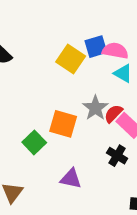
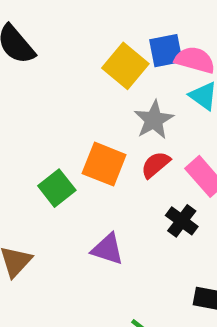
gray star: (95, 108) -> (154, 120), moved
red semicircle: (113, 114) -> (156, 165), moved

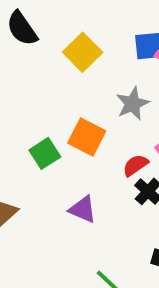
yellow square: (125, 66) -> (83, 52), moved
red semicircle: (156, 165) -> (135, 165), moved

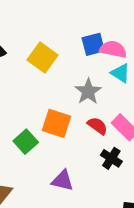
red semicircle: (135, 165) -> (97, 126), moved, turned 80

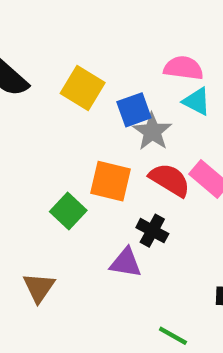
blue square: (93, 44) -> (134, 110), moved
red semicircle: (97, 126) -> (170, 180), size x1.4
black cross: (111, 158) -> (152, 231), moved

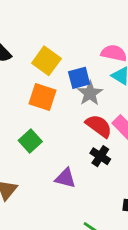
orange square: (110, 181) -> (42, 97), moved
black cross: (152, 231) -> (100, 156), moved

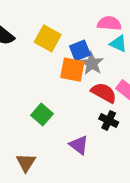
orange square: (42, 97) -> (72, 70), moved
purple triangle: (65, 178) -> (79, 145), turned 30

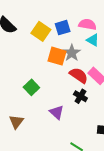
blue square: (80, 50) -> (63, 28), moved

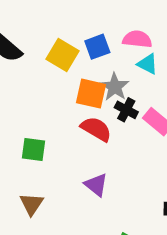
red semicircle: (79, 75) -> (96, 129), moved
green square: (31, 87) -> (34, 150), moved, turned -35
black cross: (80, 96) -> (126, 110), moved

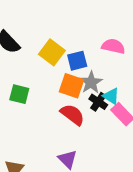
blue square: (97, 47) -> (77, 61), moved
cyan triangle: (147, 64) -> (111, 96), moved
green square: (34, 150) -> (19, 94), moved

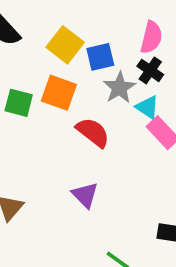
pink semicircle: (113, 46) -> (151, 37), turned 90
orange square: (71, 86) -> (59, 93), moved
black cross: (98, 102) -> (150, 70), moved

